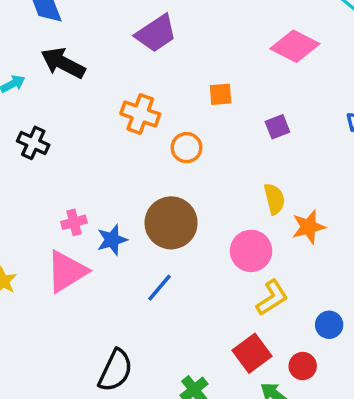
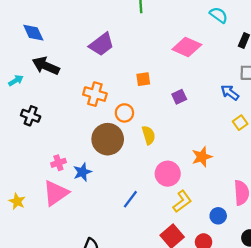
yellow semicircle: (274, 199) -> (149, 135), moved
brown circle: (171, 223) -> (108, 139), moved
blue line: (159, 288) -> (130, 199), moved

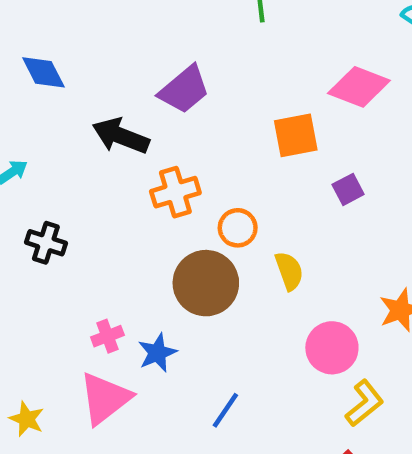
black arrow: (46, 66) -> (121, 136), moved
orange square: (143, 79) -> (296, 135), moved, size x1.5
orange cross: (95, 94) -> (175, 192), turned -30
blue line: (130, 199) -> (225, 410), moved

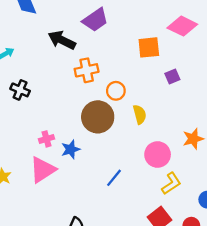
blue line: (225, 410) -> (114, 178), moved

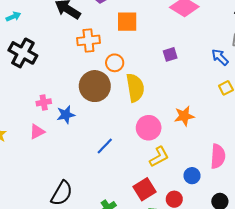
orange square: (149, 47) -> (127, 22), moved
black cross: (20, 90) -> (23, 53), size x1.5
yellow semicircle: (140, 114) -> (135, 88), size x1.5
pink triangle: (43, 170) -> (37, 132), size x0.6

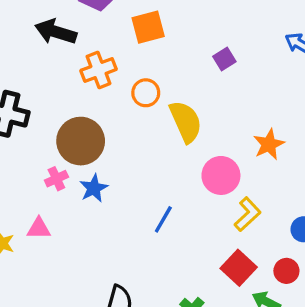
brown circle: (95, 86) -> (81, 141), moved
pink triangle: (37, 132) -> (39, 228), moved, turned 42

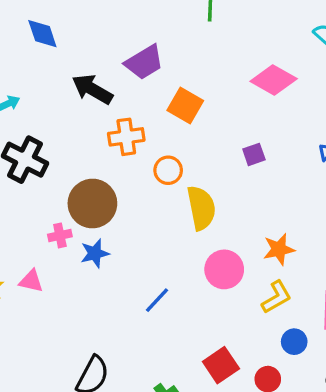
orange square: (148, 27) -> (185, 105), turned 32
yellow L-shape: (248, 214) -> (276, 297), moved

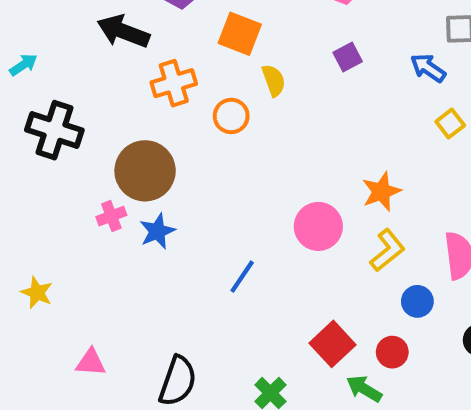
purple square: (254, 154) -> (348, 57), moved
yellow semicircle: (201, 208) -> (274, 80), moved, size x0.6
pink triangle: (31, 281) -> (91, 362), moved

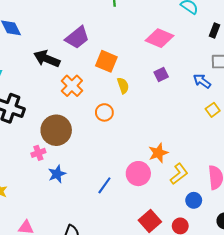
orange cross: (174, 83) -> (72, 86), turned -30
orange circle: (231, 116) -> (104, 112), moved
orange star: (381, 192) -> (158, 153), moved
pink circle: (318, 226) -> (138, 174), moved
blue star: (157, 231) -> (57, 174), moved

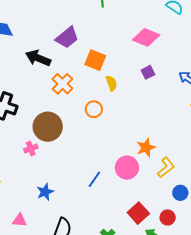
blue star: (57, 174) -> (45, 192), moved

